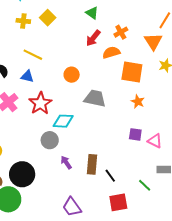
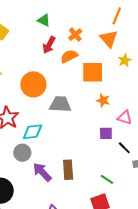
orange circle: (72, 75) -> (33, 84), size x1.6
pink triangle: (155, 141) -> (125, 118), moved
purple arrow: (66, 162) -> (42, 172), size x1.5
black line: (110, 176) -> (124, 148), moved
green line: (145, 185) -> (107, 179), moved

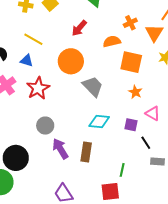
orange cross: (75, 35) -> (130, 23), moved
red arrow: (49, 45) -> (79, 28), moved
gray trapezoid: (60, 104) -> (93, 86), turned 30
cyan diamond: (33, 132) -> (99, 122), moved
green line: (107, 179) -> (122, 170), turned 56

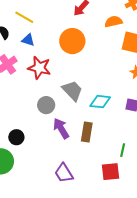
yellow line: (33, 39) -> (24, 17), moved
gray trapezoid: (93, 86) -> (72, 91), moved
red star: (38, 88) -> (39, 68), turned -30
black circle: (16, 158) -> (16, 137), size x0.6

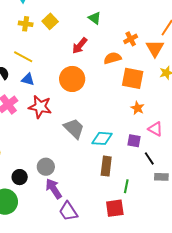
gray circle: (46, 105) -> (46, 167), moved
purple arrow: (61, 128) -> (54, 189), moved
brown rectangle: (87, 132) -> (106, 166), moved

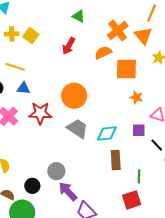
yellow square: (50, 21) -> (31, 36), moved
orange cross: (131, 39) -> (118, 31), size x1.5
orange circle: (72, 79) -> (74, 96), moved

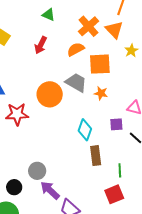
orange star: (136, 97) -> (101, 93), moved
gray trapezoid: (77, 129) -> (76, 83), moved
cyan diamond: (107, 134) -> (85, 130), turned -60

